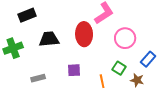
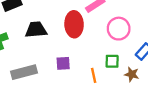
green square: (119, 68) -> (112, 61), turned -32
gray rectangle: (38, 78) -> (24, 72), size x1.6

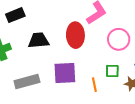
purple square: (63, 63) -> (65, 73), size x1.6

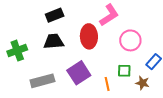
black rectangle: (15, 15) -> (55, 15), moved
purple square: (65, 73) -> (79, 73), turned -30

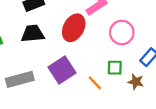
red ellipse: (89, 36) -> (74, 28), turned 30
orange line: (107, 84) -> (95, 83), turned -32

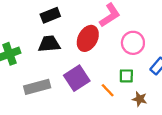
brown star: (136, 82) -> (140, 99), moved

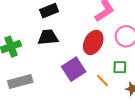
red ellipse: (88, 38) -> (93, 42), moved
gray rectangle: (37, 87) -> (20, 81), moved

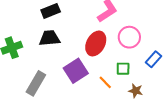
gray rectangle: (20, 81) -> (36, 83), moved, turned -45

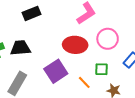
black trapezoid: (50, 38) -> (20, 48), moved
red ellipse: (96, 43) -> (75, 45), turned 65

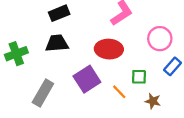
pink circle: (108, 39) -> (160, 39), moved
black trapezoid: (20, 48) -> (57, 43), moved

